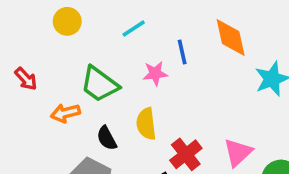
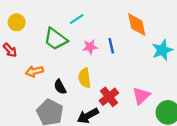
yellow circle: (67, 21) -> (17, 22), moved
blue line: (182, 52) -> (111, 46), moved
green trapezoid: (100, 84) -> (56, 39), moved

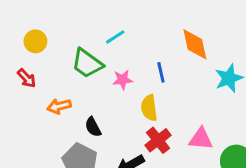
pink star: (90, 47) -> (123, 80), moved
yellow semicircle: (84, 78) -> (149, 108), moved
pink triangle: (141, 96) -> (201, 139), turned 48

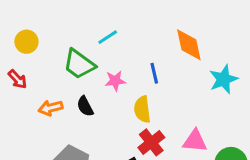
black semicircle: (93, 127) -> (85, 106), moved

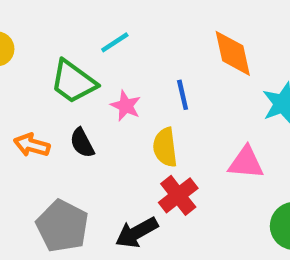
pink star: (115, 81) -> (126, 106), turned 30
orange arrow: (51, 108) -> (32, 145), turned 30
pink triangle: (195, 141) -> (246, 163), moved

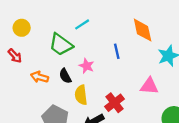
pink star: (126, 106) -> (87, 66), moved
yellow semicircle: (165, 147) -> (81, 95), moved

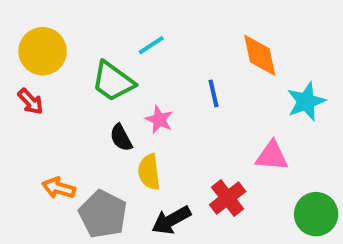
yellow circle: (22, 28) -> (43, 51), size x1.5
orange arrow: (40, 77) -> (59, 188), moved
red cross: (115, 103) -> (228, 198), moved

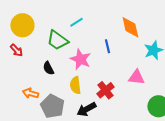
pink star: (159, 120) -> (80, 59), size x1.5
black semicircle: (121, 138) -> (48, 68), moved
red cross: (228, 198) -> (105, 90), moved

